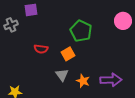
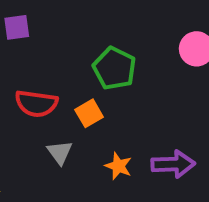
red semicircle: (41, 49) -> (36, 104), size x1.5
gray triangle: (62, 75) -> (60, 152), moved

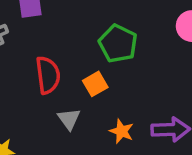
red semicircle: (36, 104) -> (48, 75), turned -105

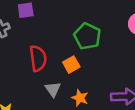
orange star: (122, 131) -> (80, 98), moved

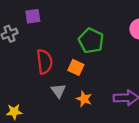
orange square: (71, 65) -> (76, 67), turned -35

